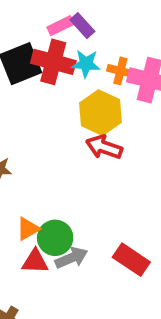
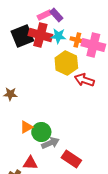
red arrow: (104, 147) -> (84, 80), moved
red rectangle: (131, 260) -> (71, 159), moved
red triangle: (35, 261) -> (30, 163), moved

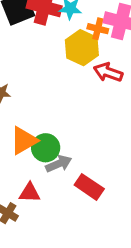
orange cross: (77, 40) -> (98, 29), moved
orange triangle: (26, 127) -> (24, 141), size x1.5

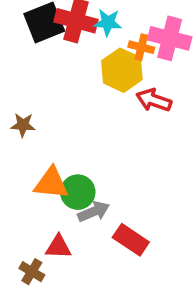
orange triangle: (24, 141) -> (51, 183), turned 36

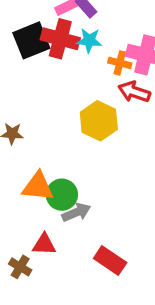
yellow hexagon: (122, 70) -> (99, 121), moved
red arrow: (154, 100) -> (134, 92), moved
red rectangle: (131, 240) -> (110, 261), moved

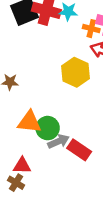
red triangle: (44, 244) -> (22, 166), moved
red rectangle: (110, 261) -> (79, 150), moved

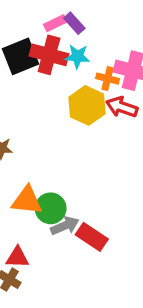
yellow hexagon: (75, 72) -> (87, 105), moved

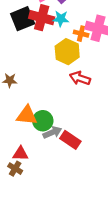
red arrow: (122, 107) -> (80, 78), moved

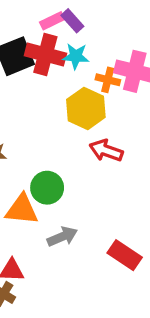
green circle: (43, 121) -> (47, 188), moved
red rectangle: (70, 140) -> (125, 255), moved

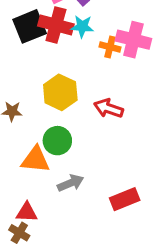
yellow hexagon: (86, 108) -> (60, 92), moved
red rectangle: (125, 255) -> (125, 199), turned -56

